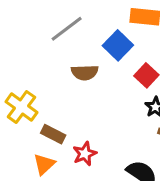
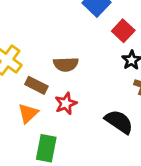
brown semicircle: (85, 72) -> (66, 64), moved

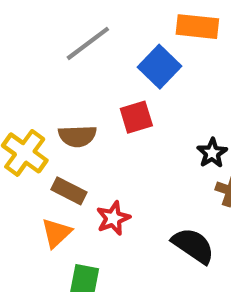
red square: (123, 31) -> (136, 117), moved, turned 30
brown semicircle: (66, 64) -> (77, 136), moved

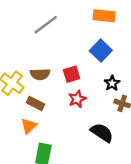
blue square: (159, 67) -> (101, 51), moved
red square: (136, 117) -> (72, 74), moved
red star: (113, 218) -> (77, 99), moved

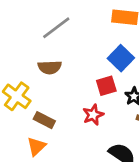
brown semicircle: (40, 74) -> (50, 67), moved
red square: (72, 74) -> (106, 86), moved

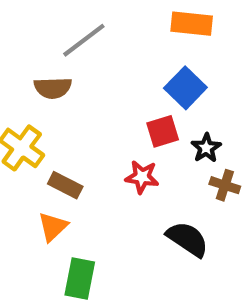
brown semicircle: (50, 67) -> (53, 88), moved
red star: (93, 115) -> (142, 177), turned 30

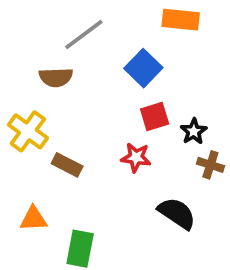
blue square: (185, 88) -> (143, 68), moved
orange triangle: (53, 227) -> (34, 219), moved, turned 40

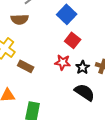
red square: (155, 116) -> (73, 40), turned -35
black star: (194, 131) -> (83, 67), moved

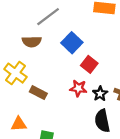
blue square: (67, 14) -> (72, 43), moved
black semicircle: (85, 92) -> (102, 121), turned -135

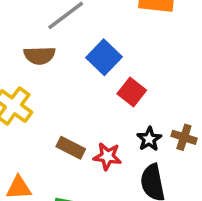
red star: (78, 88) -> (107, 156), moved
brown rectangle: (38, 93) -> (71, 148), moved

